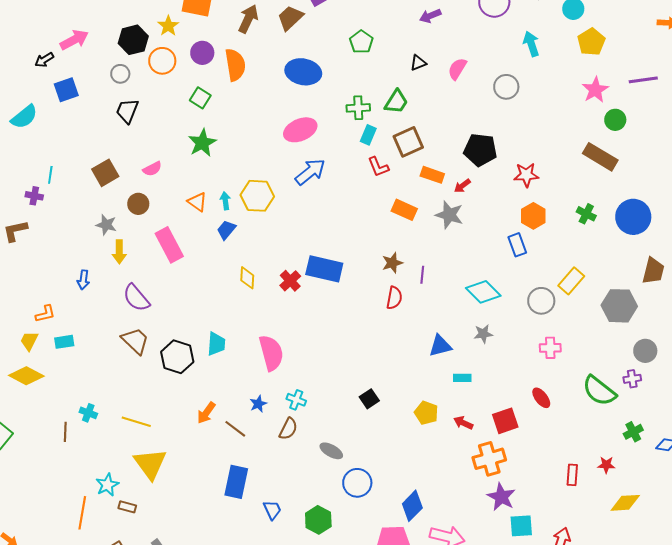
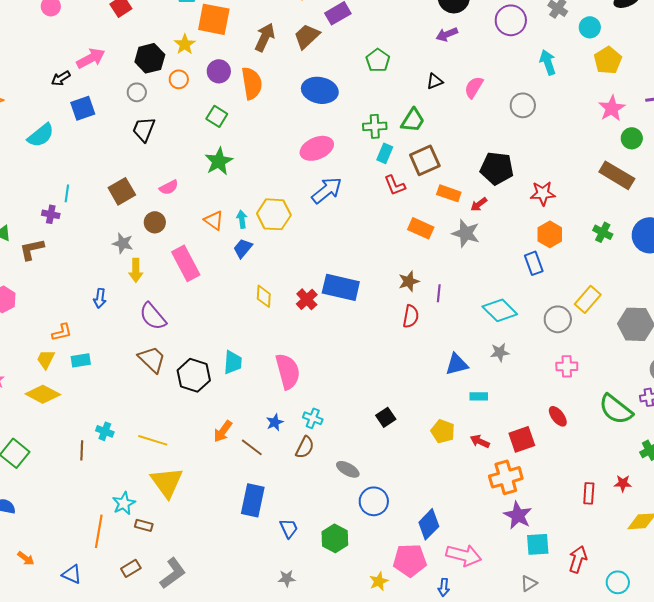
orange circle: (162, 61) -> (179, 79), size x0.7

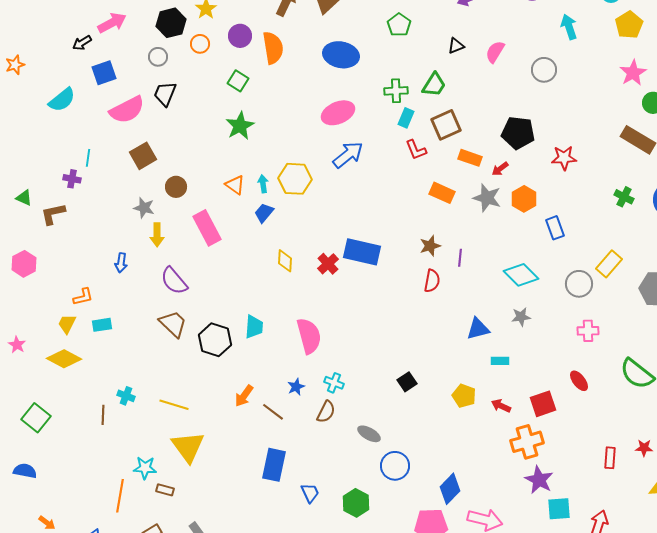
pink semicircle: (169, 187) -> (127, 110), moved, size x1.8
orange hexagon: (550, 234) -> (524, 199), moved
cyan star: (124, 503) -> (145, 468), turned 30

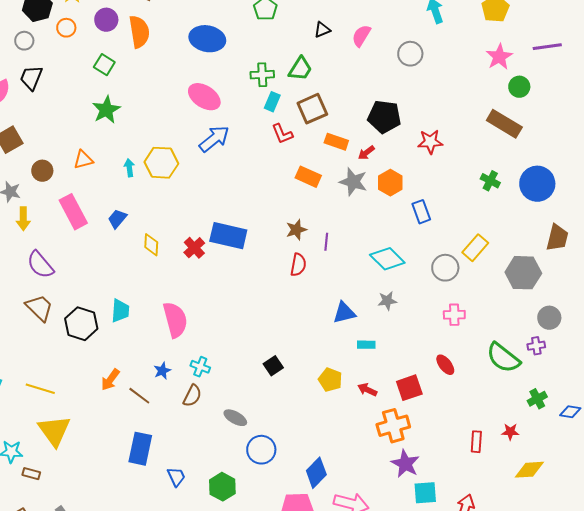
pink ellipse: (338, 113) -> (204, 97), turned 56
orange triangle: (235, 185) -> (83, 160), moved, turned -50
blue trapezoid: (264, 213) -> (117, 219), moved

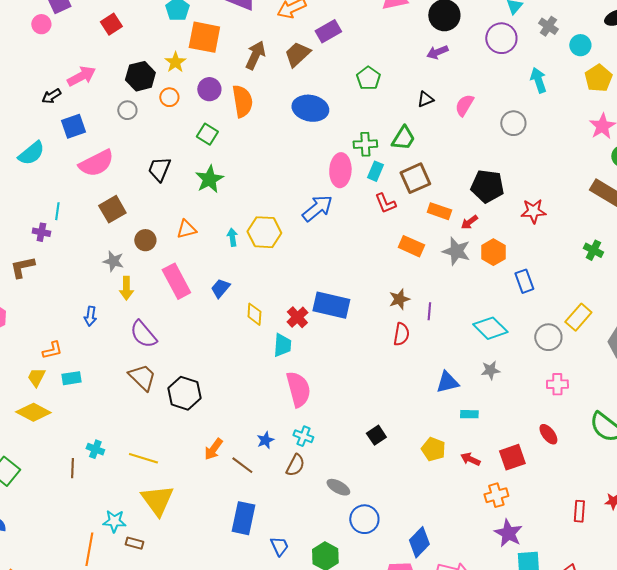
black trapezoid: (31, 78) -> (159, 169), moved
pink ellipse: (204, 97) -> (340, 170), moved, turned 60
cyan trapezoid: (120, 311) -> (282, 345), moved
pink semicircle: (175, 320) -> (298, 389), moved
orange cross: (393, 426) -> (496, 495), size x0.7

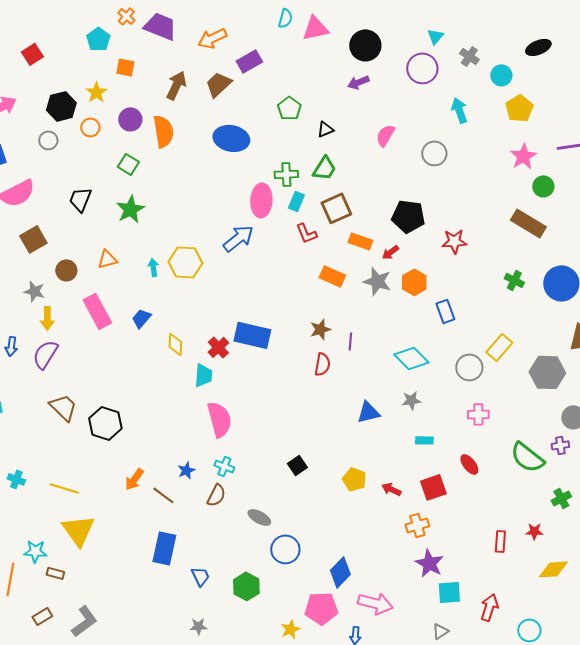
orange square: (204, 37) -> (125, 67), size x0.6
black triangle: (425, 99) -> (325, 129), moved
purple semicircle: (143, 334) -> (45, 354), moved, turned 72
cyan rectangle: (469, 414) -> (424, 440), moved

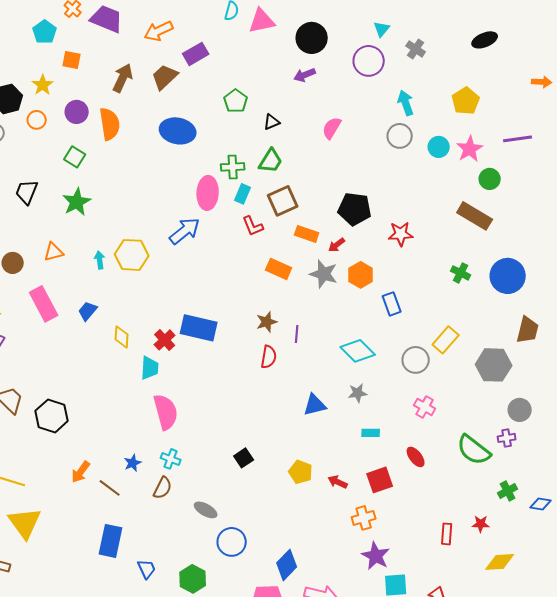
cyan circle: (501, 75) -> (439, 147), moved
gray circle: (434, 153) -> (400, 136), moved
pink cross: (478, 414) -> (425, 407), turned 30

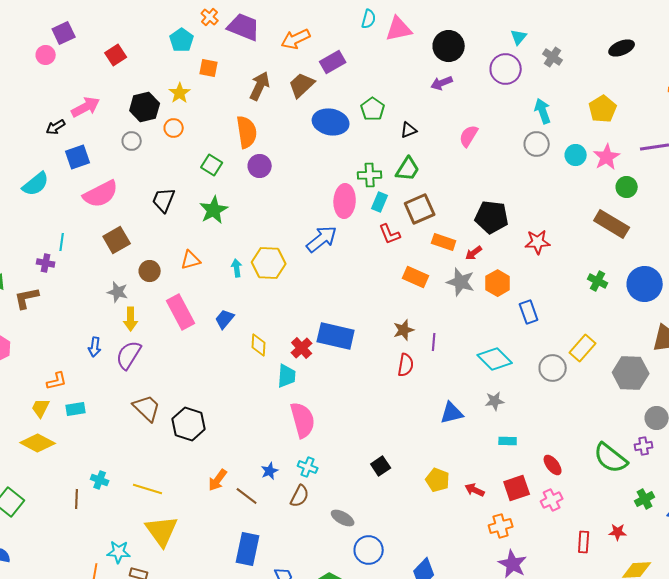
purple circle: (77, 112) -> (260, 166), moved
blue ellipse: (178, 131) -> (331, 122), moved
pink cross: (425, 407) -> (552, 500), moved, turned 35

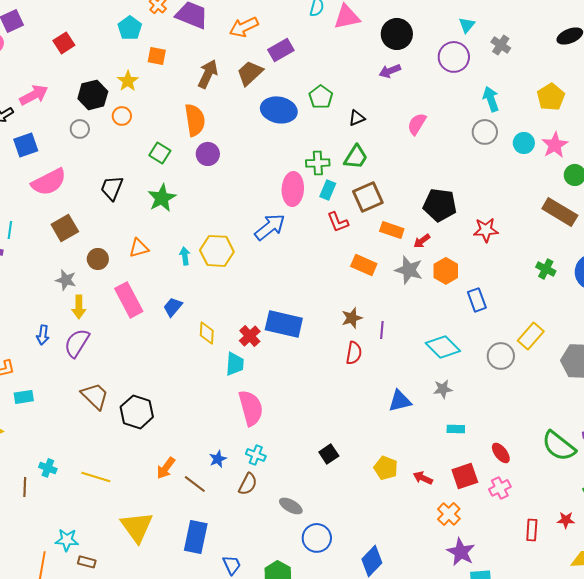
orange cross: (501, 526) -> (449, 514), turned -30
yellow triangle: (162, 531) -> (137, 527), moved

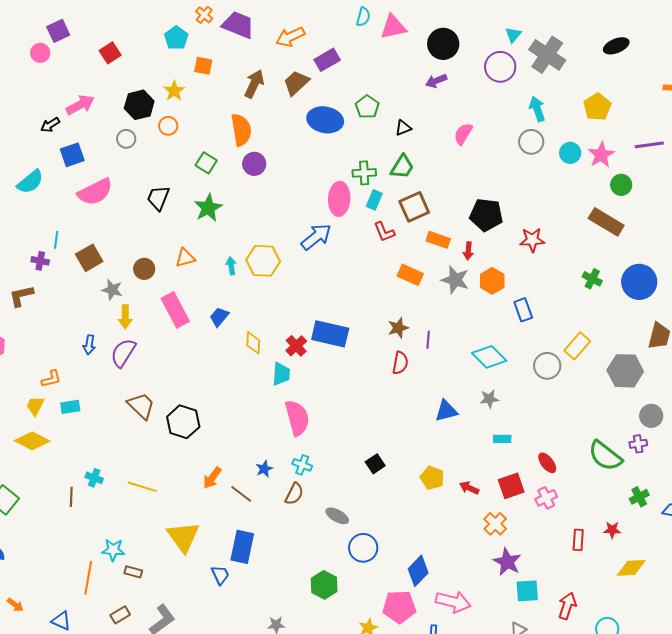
gray cross: (501, 45) -> (547, 55), size x1.8
brown square: (65, 228) -> (89, 258), moved
red arrow: (422, 241) -> (468, 251), turned -48
blue trapezoid: (232, 565) -> (220, 575), moved

